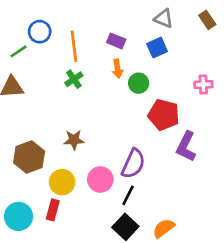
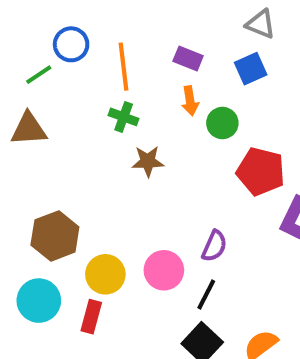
green cross: (74, 79) -> (124, 117), turned -36
brown star: (74, 140) -> (148, 161), moved
purple semicircle: (133, 164) -> (214, 246), size x0.7
cyan circle: (19, 216) -> (39, 301), moved

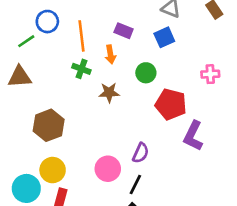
orange arrow: (190, 101) -> (110, 54), moved
brown star: (148, 161) -> (109, 92), moved
brown hexagon: (55, 236) -> (49, 125), moved
yellow circle: (105, 274) -> (53, 170), moved

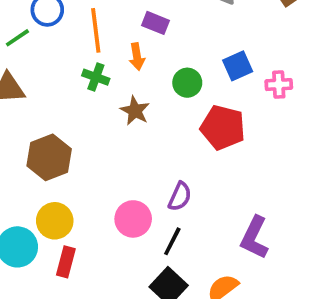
blue square: (164, 37) -> (238, 66), moved
brown star: (109, 92) -> (135, 111), turned 30
purple L-shape: (193, 136) -> (254, 238), moved

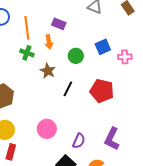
red pentagon: (223, 127) -> (102, 91), moved
purple semicircle: (180, 197) -> (79, 141), moved
black line: (172, 241) -> (68, 89), moved

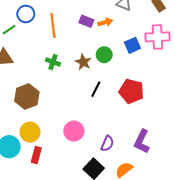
orange arrow: (49, 42) -> (105, 22), moved, turned -96
green cross: (27, 53) -> (53, 62), moved
pink cross: (125, 57) -> (158, 37), moved, size x1.6
brown star: (48, 71) -> (83, 62), moved

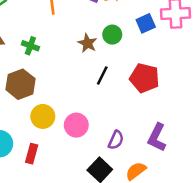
green cross: (53, 62) -> (30, 46), moved
yellow circle: (30, 132) -> (43, 116), moved

